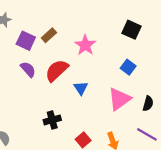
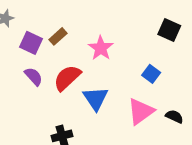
black square: (131, 30) -> (169, 30), moved
blue triangle: (81, 88) -> (96, 98), size x1.5
black semicircle: (148, 103) -> (174, 117), turned -80

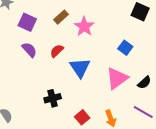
brown rectangle: (58, 36) -> (61, 17), moved
red semicircle: (67, 78) -> (57, 51), size x0.6
black semicircle: (174, 117) -> (144, 82), turned 112

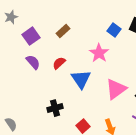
purple square: (27, 22) -> (31, 36), turned 30
pink star: (84, 27) -> (99, 53), moved
blue square: (125, 48) -> (114, 30), moved

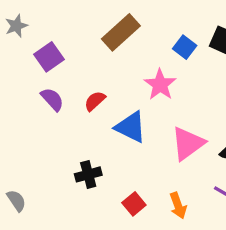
brown rectangle: (63, 31) -> (121, 32), moved, size x1.6
blue triangle: (81, 79) -> (131, 127), turned -30

